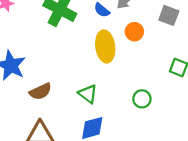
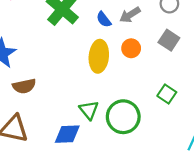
green triangle: (88, 94) -> (89, 110), moved
green circle: (142, 99) -> (123, 117), size x1.8

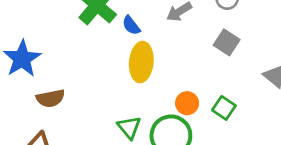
blue semicircle: (104, 19) -> (131, 25), moved
orange circle: (131, 48) -> (187, 103), moved

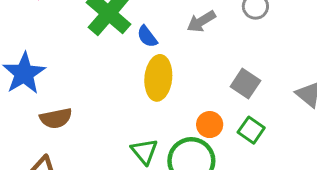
gray square: (227, 42) -> (245, 84), moved

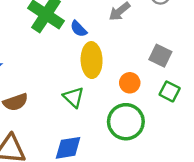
orange circle: (210, 125) -> (130, 83), moved
green triangle: (144, 151) -> (74, 97), moved

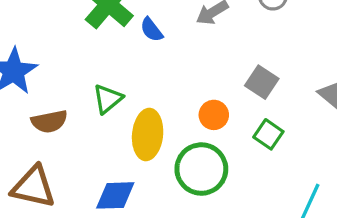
yellow ellipse: (92, 60) -> (148, 134), moved
green triangle: (74, 97) -> (108, 99), moved, turned 30

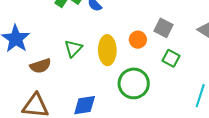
orange circle: (214, 115) -> (138, 40), moved
yellow ellipse: (148, 134) -> (107, 50), moved

